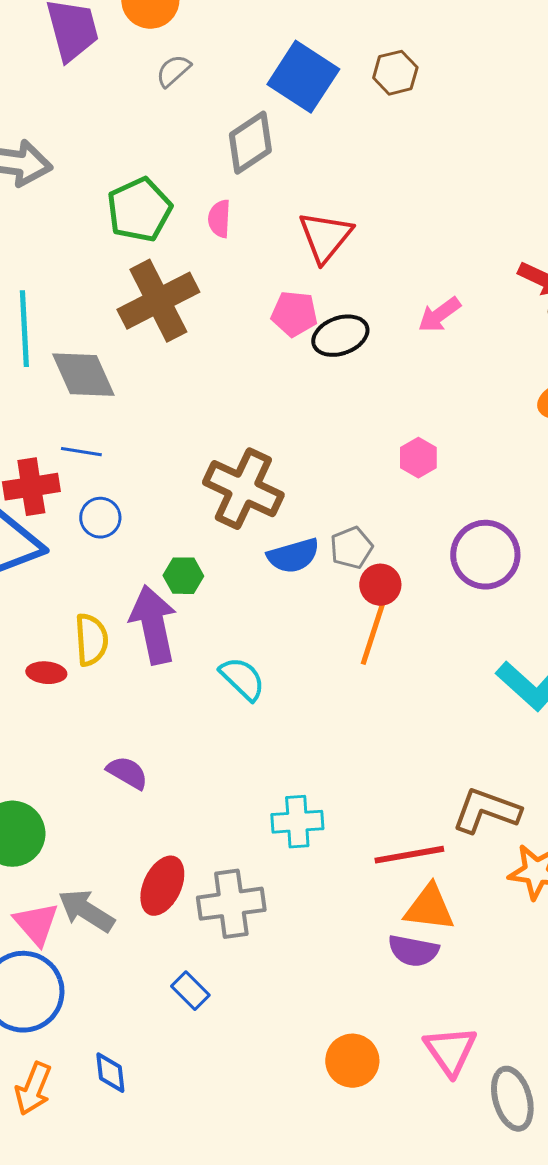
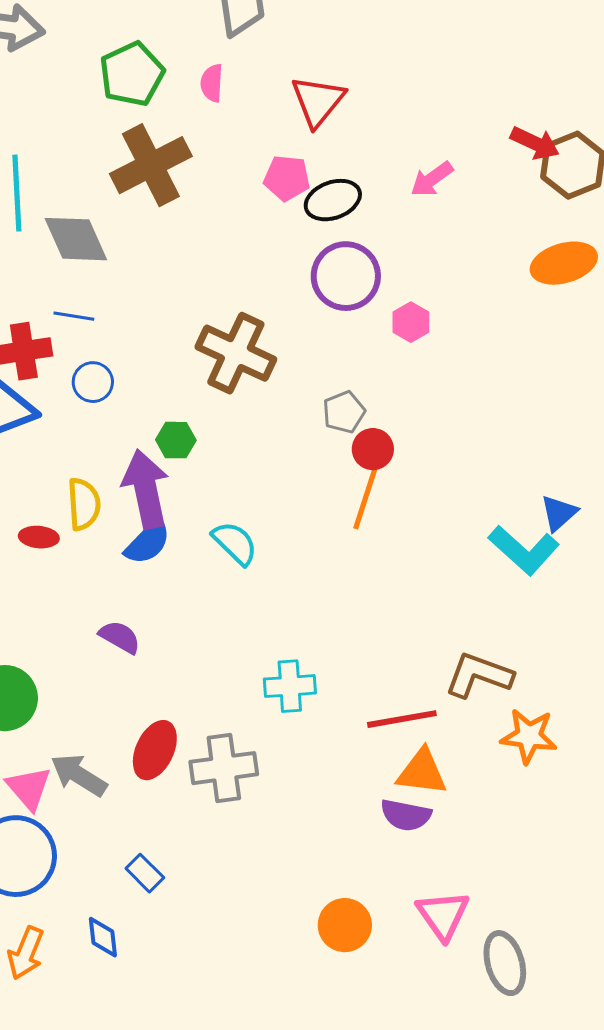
purple circle: (485, 555) -> (346, 276), moved
blue semicircle: (293, 556) -> (148, 542), moved, turned -30
blue rectangle: (190, 991) -> (145, 873), moved

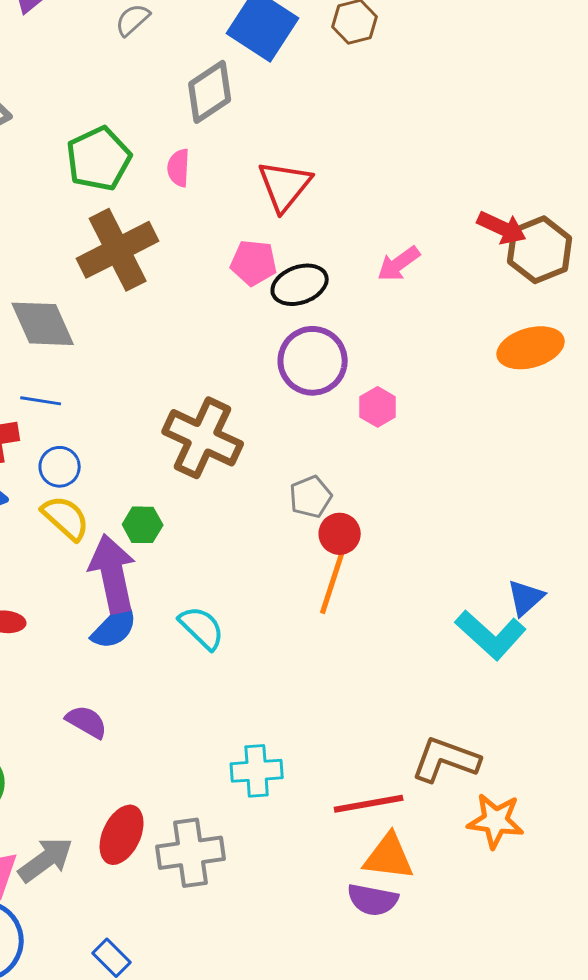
yellow semicircle: (84, 504) -> (66, 518), moved, turned -44
gray arrow: (79, 775) -> (46, 860), turned 112

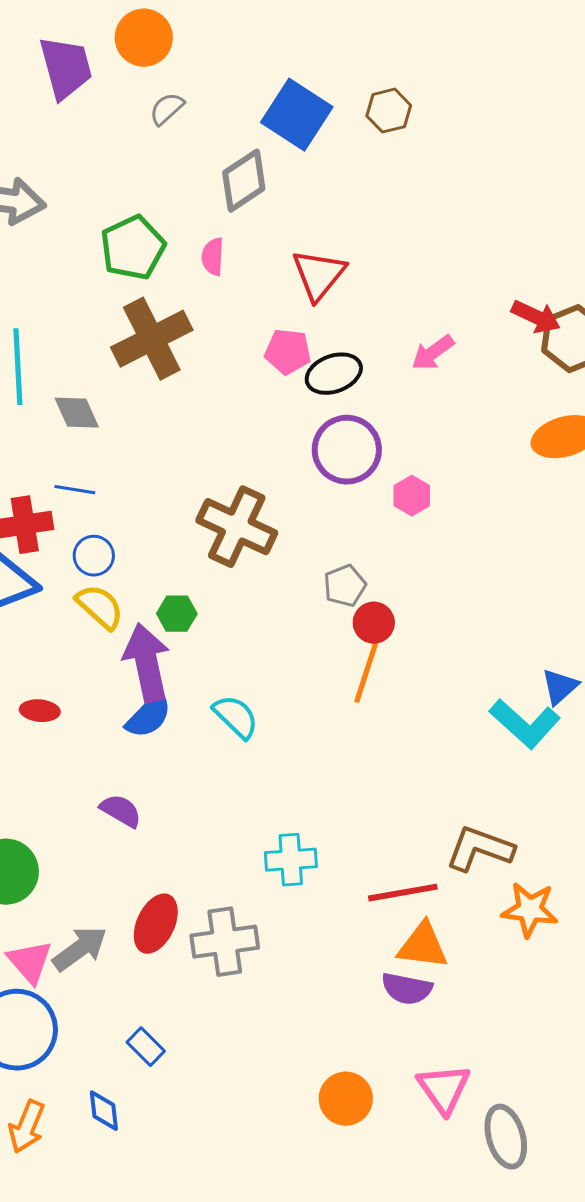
gray diamond: (43, 324) -> (77, 413), size x0.7

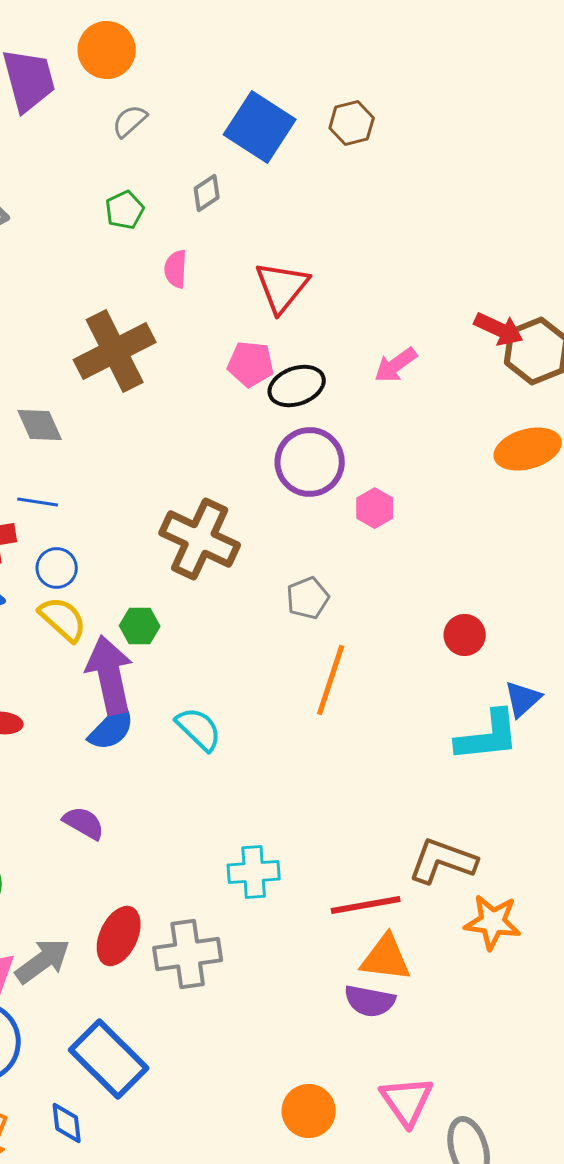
gray diamond: (244, 181) -> (207, 193), size x0.6
green pentagon: (133, 248) -> (125, 210), moved, size x0.6
red circle: (374, 623) -> (465, 635), moved
cyan L-shape: (525, 724) -> (488, 736), turned -48
blue rectangle: (146, 1047) -> (109, 1059), size x2.0

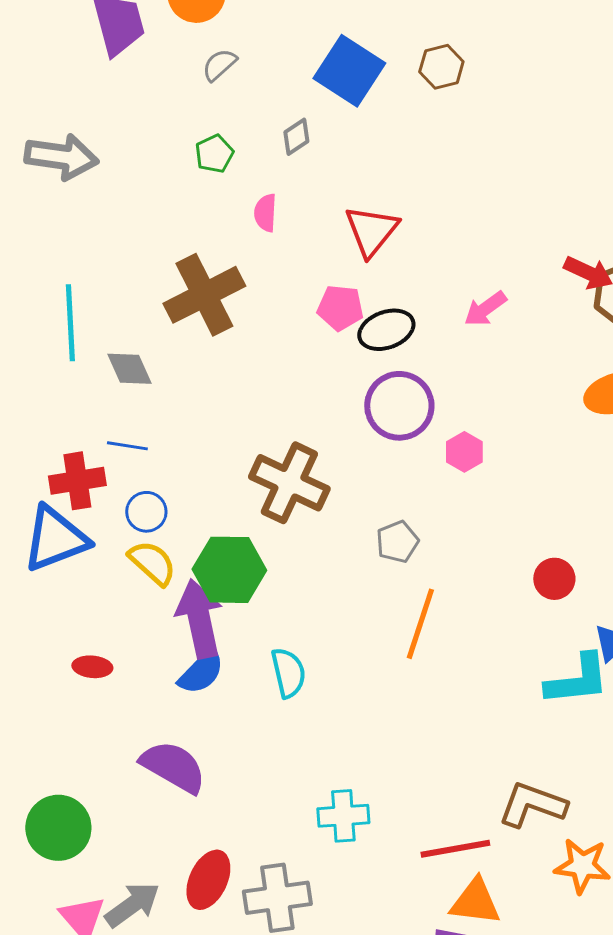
green hexagon: (140, 626) -> (229, 570), size x1.8
cyan semicircle: (199, 729) -> (288, 673), turned 33
purple semicircle: (84, 823) -> (173, 767), size x1.6

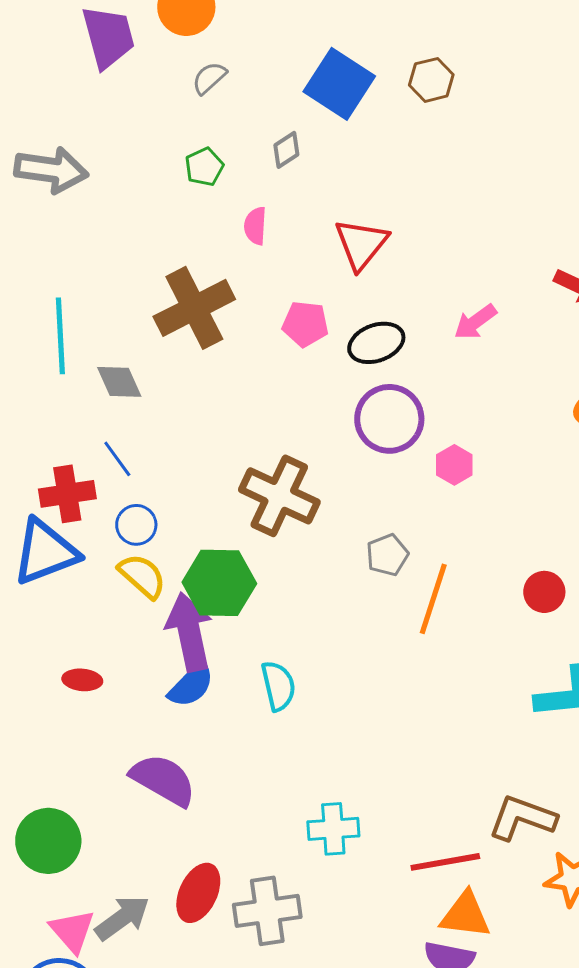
pink pentagon: (340, 308) -> (305, 324), moved
blue line: (127, 446) -> (117, 459), turned 45
orange line: (420, 624) -> (433, 599), moved

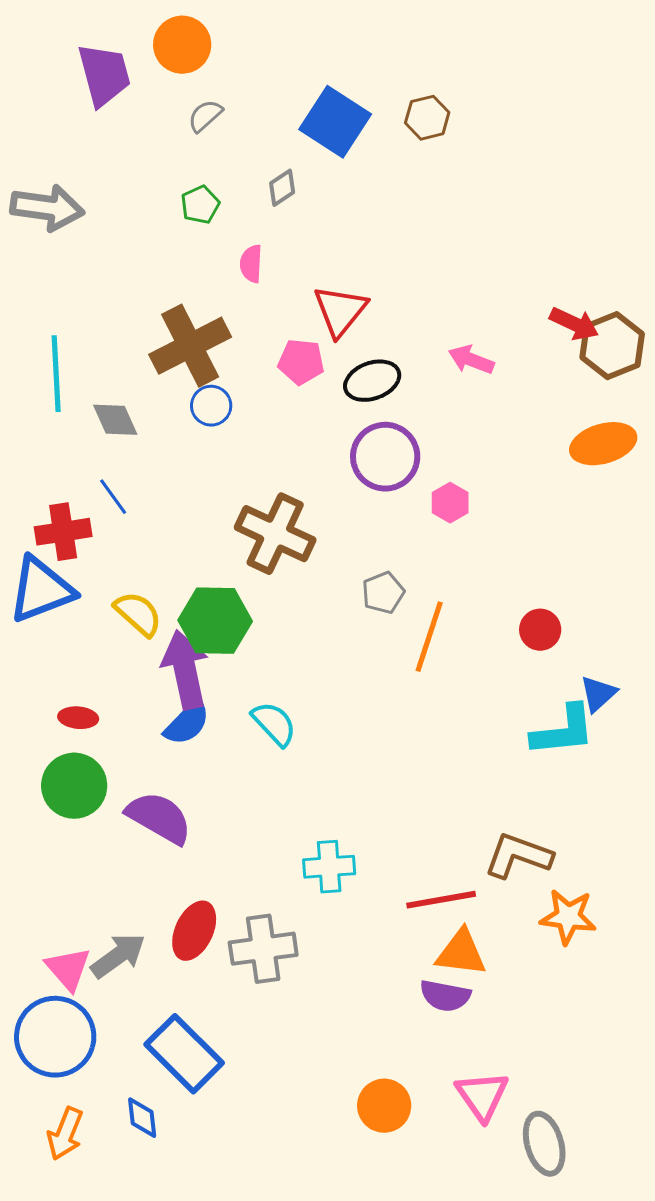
red triangle: (361, 244) -> (340, 311), moved
pink arrow: (475, 322) -> (471, 360), turned 57
blue circle: (136, 525) -> (211, 406), moved
cyan semicircle: (278, 686) -> (274, 724), turned -30
green circle: (48, 841) -> (74, 786), moved

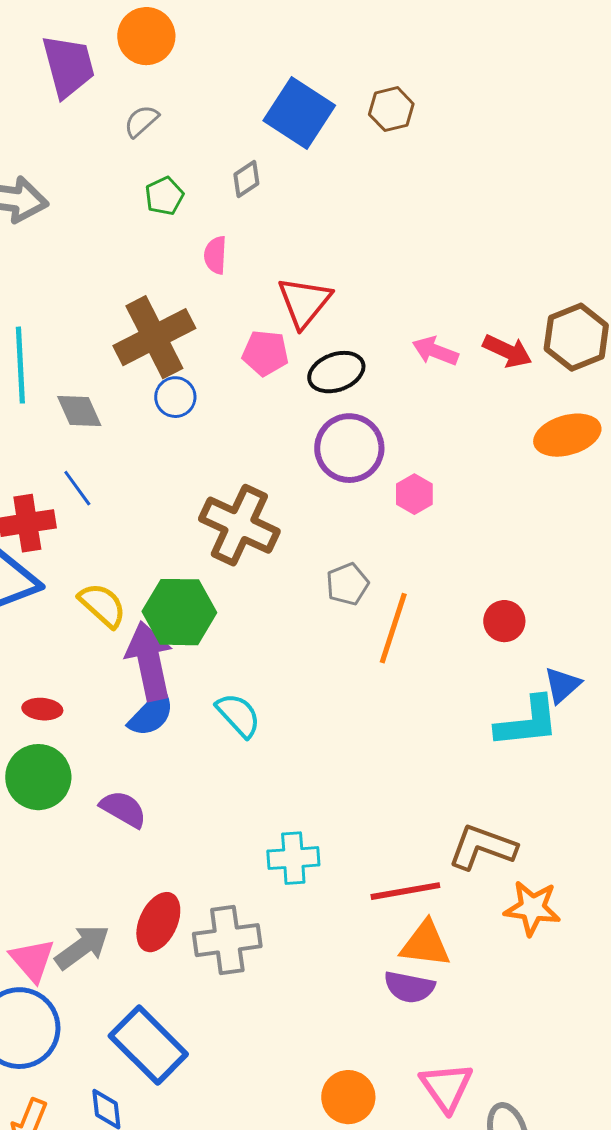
gray semicircle: (205, 116) -> (141, 121), moved
red arrow: (574, 324) -> (507, 351), moved
purple semicircle: (159, 818) -> (123, 809), size x0.7

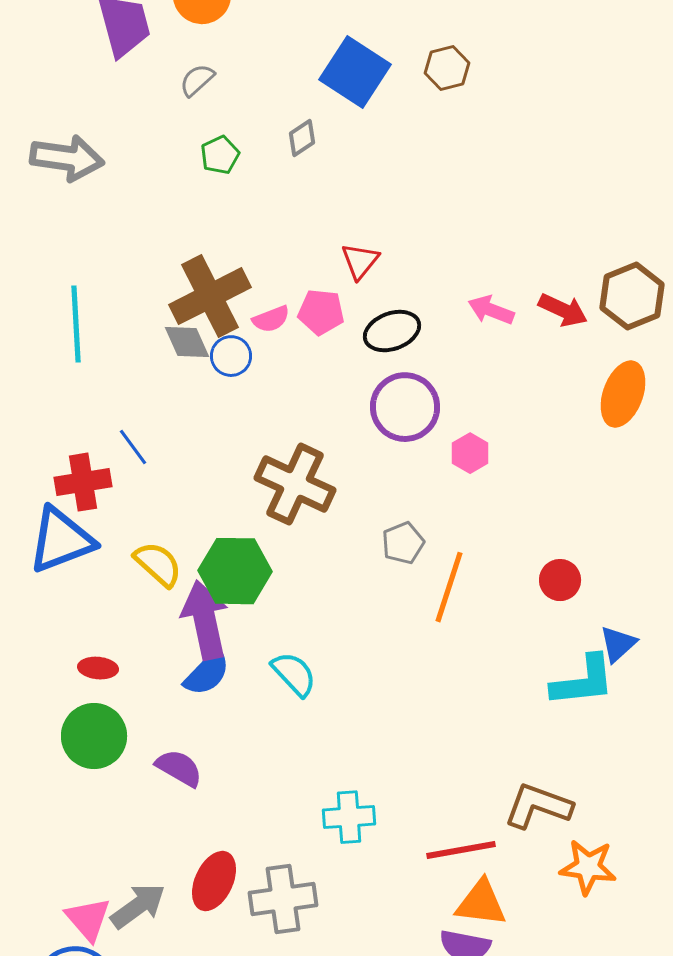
pink semicircle: (215, 255) -> (271, 319), moved, turned -114
red triangle: (304, 302) -> (360, 261), size x0.7
gray diamond: (79, 411) -> (187, 342), moved
orange ellipse: (567, 435) -> (623, 394), turned -54

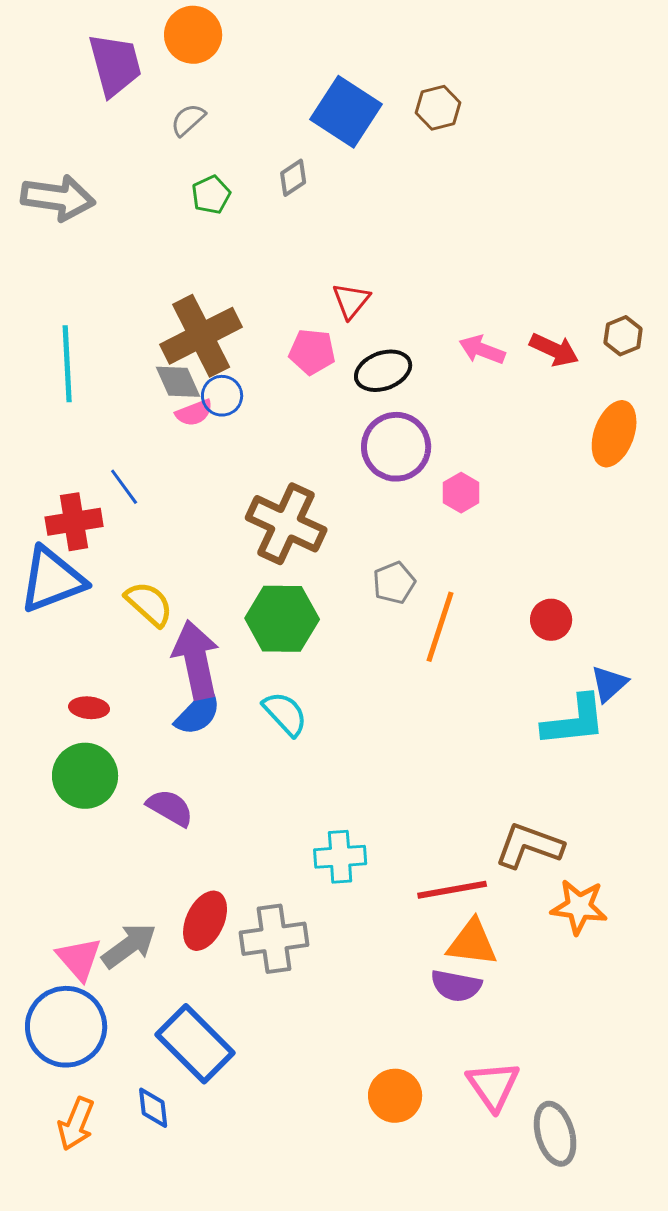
brown hexagon: (632, 296) -> (623, 336), size x0.6
pink semicircle: (271, 319) -> (194, 413), moved
green hexagon: (235, 571) -> (282, 619), moved

